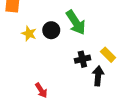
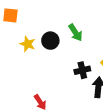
green arrow: (76, 22) -> (75, 33), size x0.7

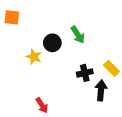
yellow star: (28, 44) -> (34, 57), moved

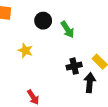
black circle: (52, 43) -> (43, 21), moved

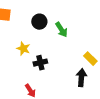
black cross: (74, 66) -> (40, 63), moved

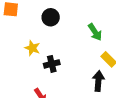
green arrow: (61, 30) -> (95, 32), moved

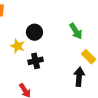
black circle: (51, 17) -> (34, 32), moved

